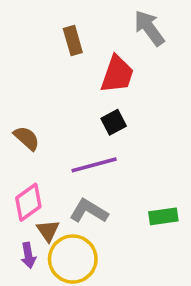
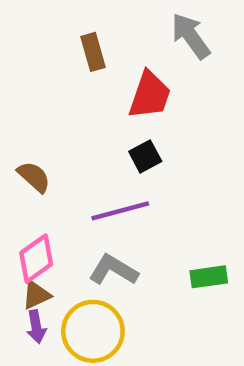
brown triangle: (48, 231) -> (36, 295), moved, turned 40

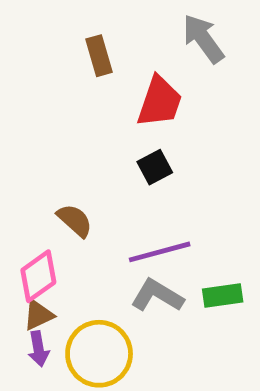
brown semicircle: (34, 177) -> (75, 220), moved
purple line: (120, 211) -> (160, 252), moved
gray L-shape: (113, 270) -> (157, 296), moved

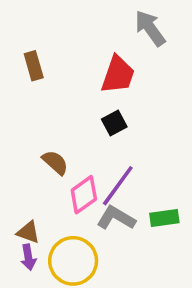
brown rectangle: (99, 56) -> (34, 66), moved
purple line: (160, 252) -> (118, 186), turned -39
pink diamond: (38, 276) -> (84, 195), moved
brown triangle: (38, 315) -> (28, 232), turned 45

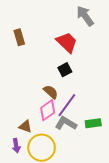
red trapezoid: (118, 75) -> (67, 42), turned -65
brown semicircle: (55, 162) -> (51, 92), moved
brown triangle: (28, 232) -> (25, 126), moved

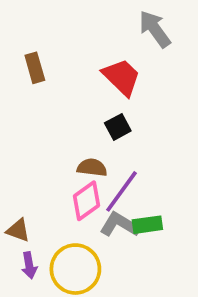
brown semicircle: (51, 92) -> (92, 167), turned -35
green rectangle: (93, 123) -> (147, 225), moved
brown triangle: (25, 126) -> (18, 230), moved

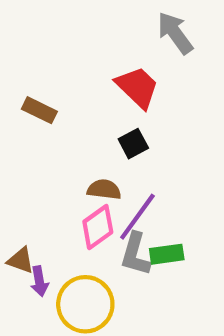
brown rectangle: (35, 68) -> (39, 110), moved, turned -48
gray L-shape: (120, 225) -> (135, 254), turned -105
purple arrow: (29, 265) -> (39, 281), moved

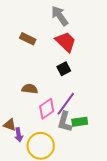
gray arrow: (175, 33) -> (60, 16), moved
brown rectangle: (39, 110) -> (28, 39), moved
brown semicircle: (104, 189) -> (30, 89), moved

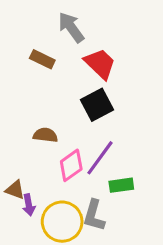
gray arrow: (60, 16) -> (71, 27), moved
black square: (64, 69) -> (97, 105), size x1.5
gray L-shape: (65, 122) -> (94, 216), moved

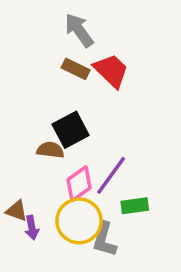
brown rectangle: (42, 59) -> (76, 69), moved
black square: (97, 105) -> (71, 130), moved
yellow circle: (62, 222) -> (79, 221), moved

